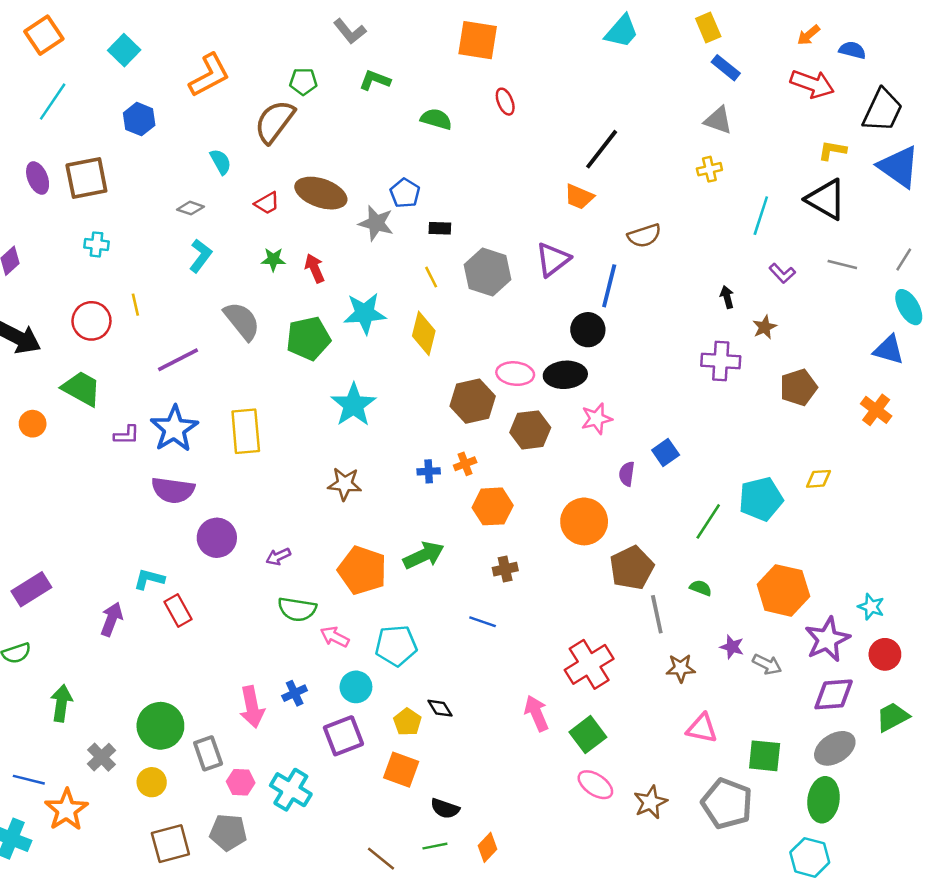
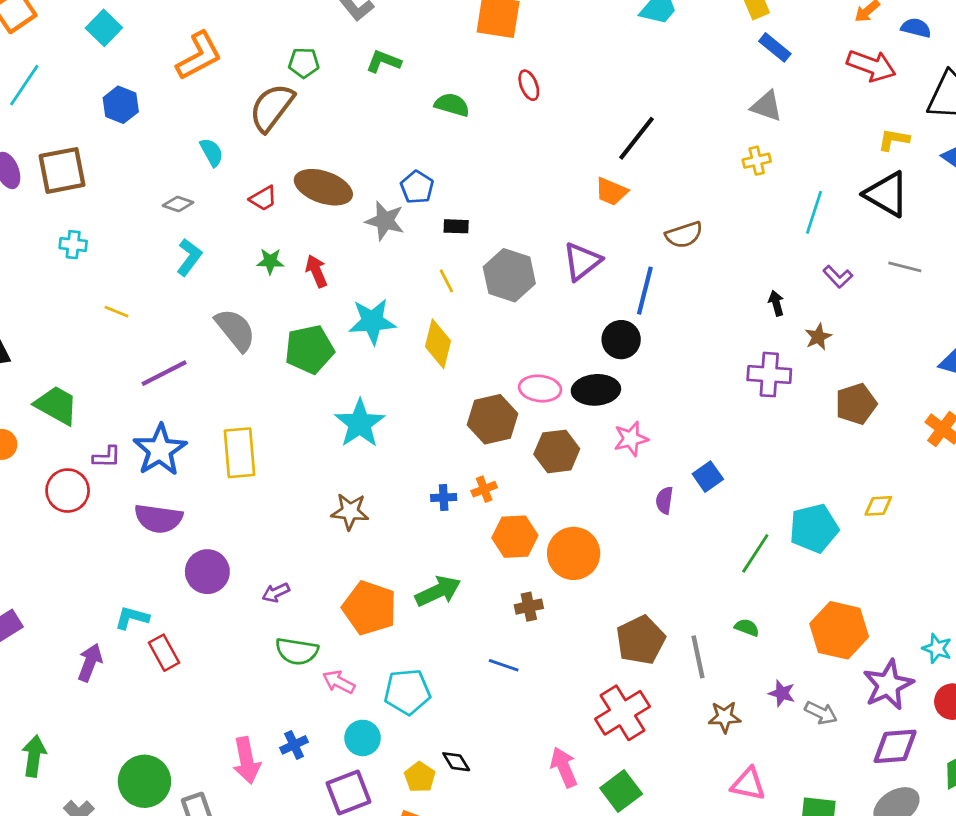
yellow line: (135, 305) -> (117, 312), turned -55
red circle: (91, 321) -> (68, 491), moved
orange circle: (584, 521) -> (574, 553), moved
brown pentagon: (632, 568) -> (641, 640), moved

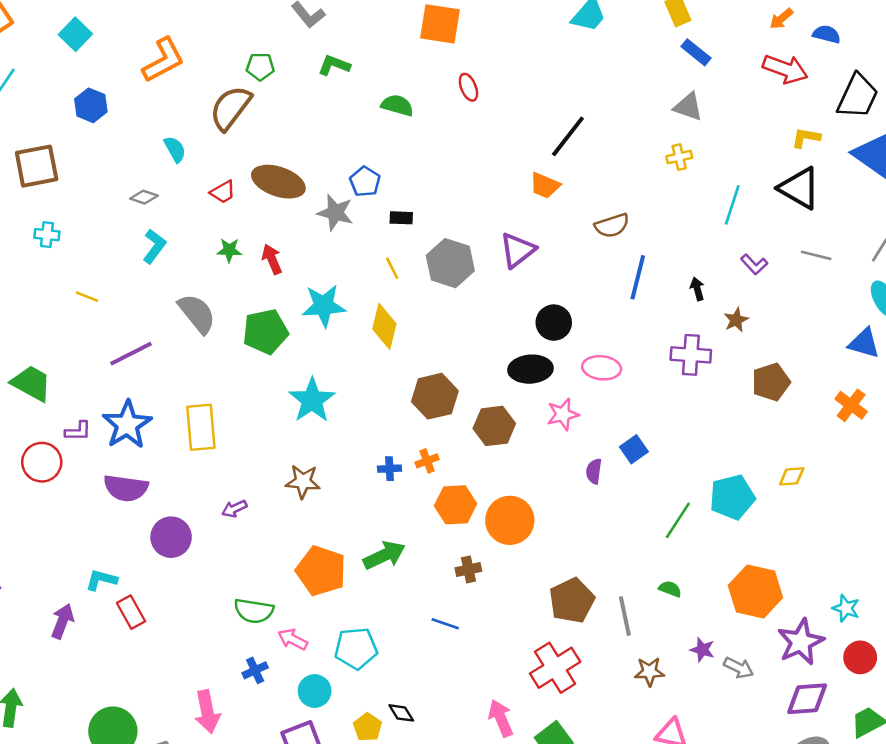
blue line: (645, 291) -> (638, 277), moved
pink ellipse: (540, 389) -> (602, 368), moved
purple arrow: (276, 593) -> (234, 509), moved
blue cross: (294, 745) -> (255, 670), moved

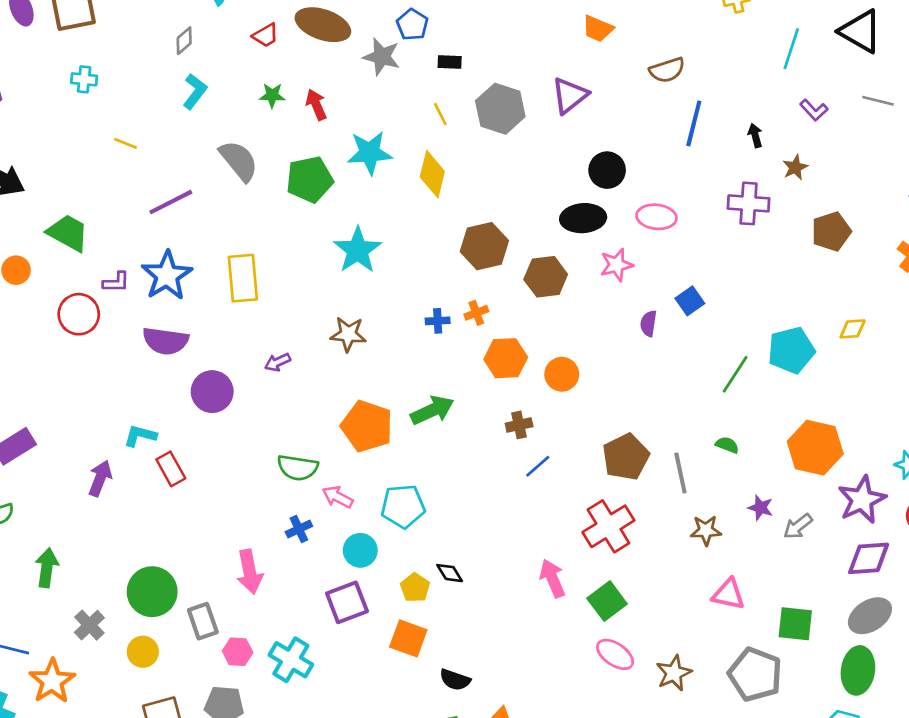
gray diamond: (144, 197) -> (184, 41), turned -60
orange circle: (510, 520) -> (562, 374), size x0.7
blue line: (445, 624) -> (538, 466), moved, turned -60
gray arrow: (739, 668) -> (798, 526), turned 116

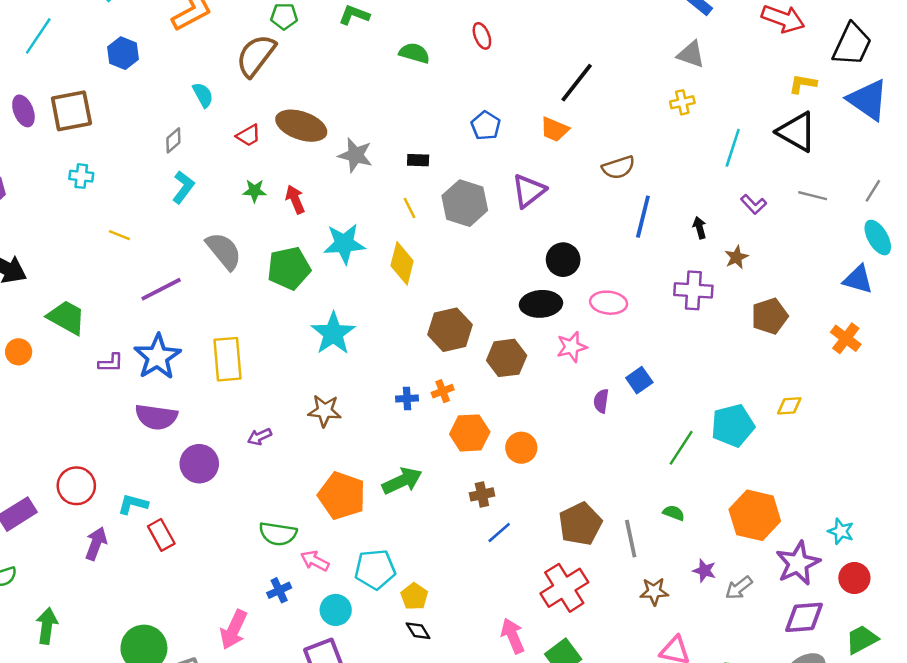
blue pentagon: (412, 25) -> (486, 126), moved
red circle: (79, 314) -> (76, 486), moved
pink arrow: (250, 572) -> (234, 630), turned 36
yellow pentagon: (415, 588) -> (414, 596), moved

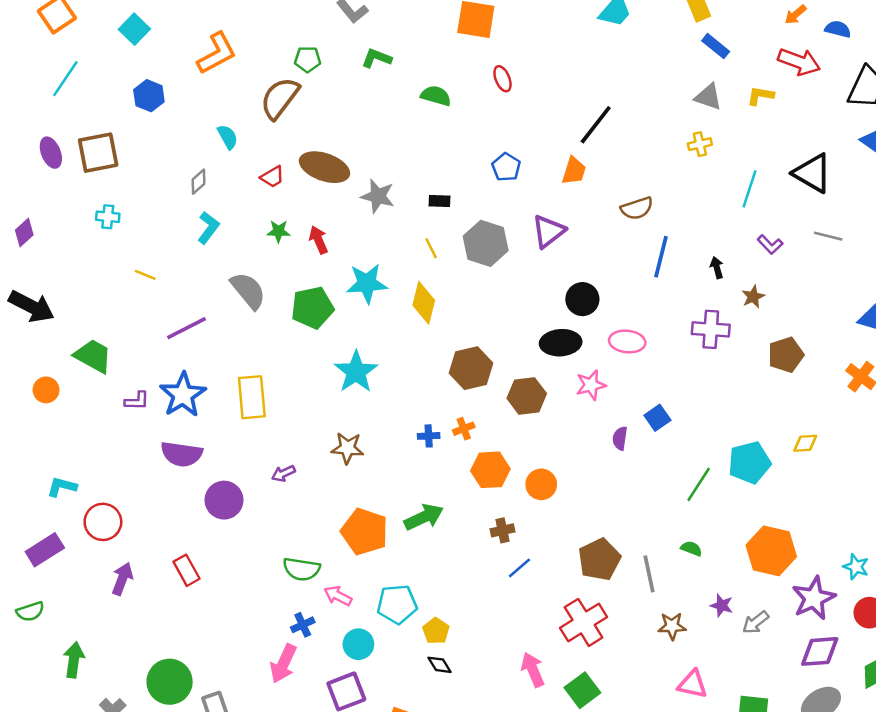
yellow L-shape: (803, 84) -> (760, 96), moved
orange trapezoid: (554, 129) -> (574, 171), turned -96
cyan L-shape: (133, 504) -> (62, 487), moved
pink arrow: (234, 630) -> (283, 664), moved

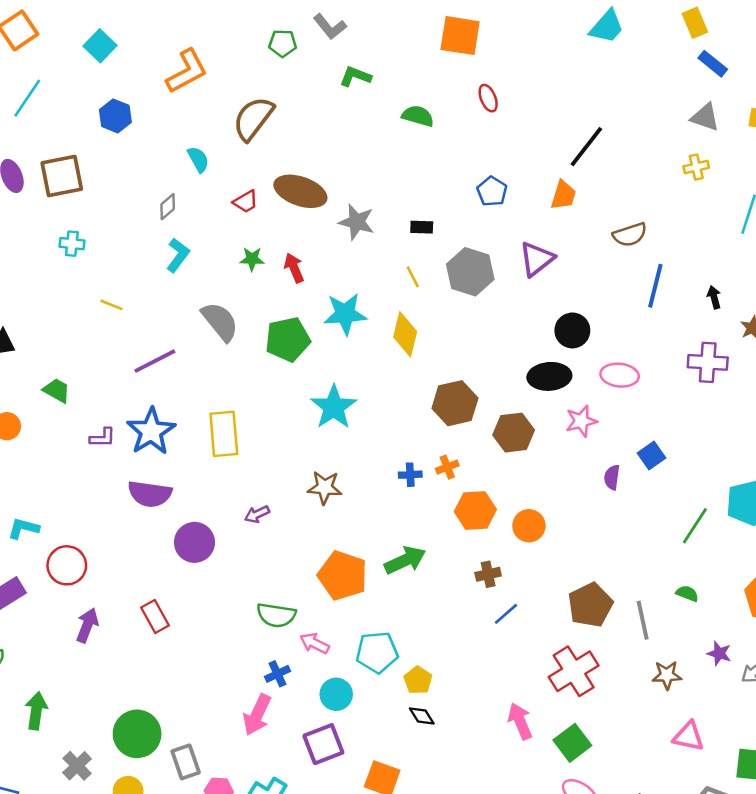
green pentagon: (308, 59) -> (283, 43), moved
green trapezoid: (93, 356) -> (57, 390), size x0.7

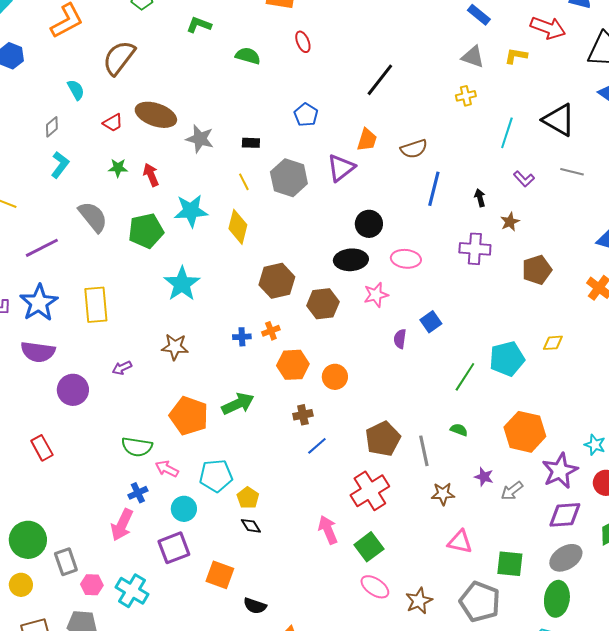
orange trapezoid: (563, 195) -> (367, 140), moved

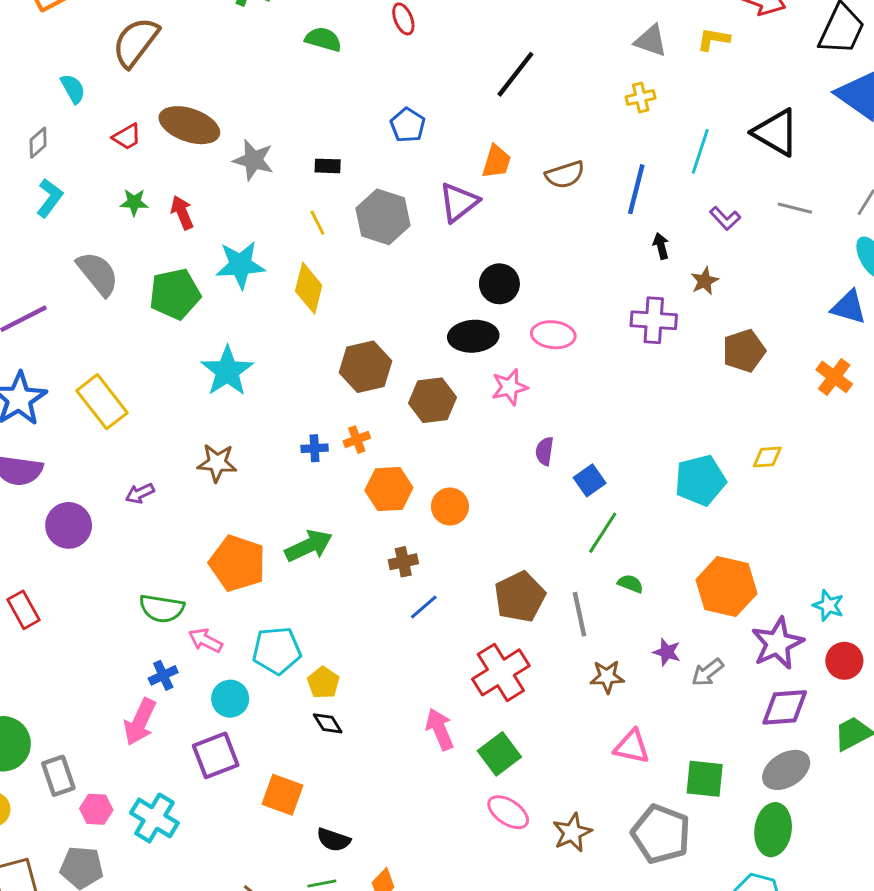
blue line: (434, 189) -> (636, 189), moved
yellow rectangle: (96, 305) -> (102, 402), turned -33
blue square: (431, 322) -> (590, 480), moved
green line: (465, 377) -> (603, 533), moved

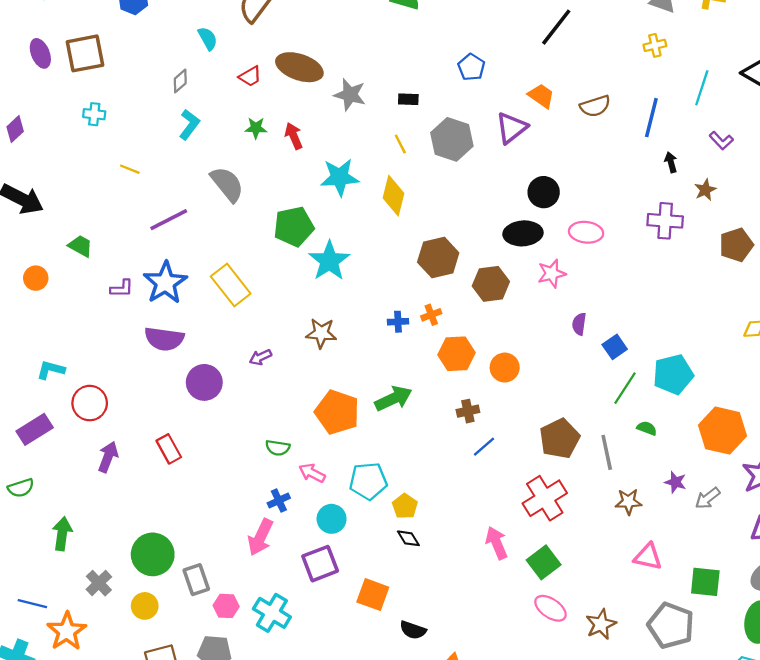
orange trapezoid: (497, 162) -> (541, 96), turned -72
green pentagon: (175, 294) -> (294, 227), moved
cyan pentagon: (700, 480) -> (673, 374), moved
green semicircle: (162, 608) -> (278, 448), size x0.7

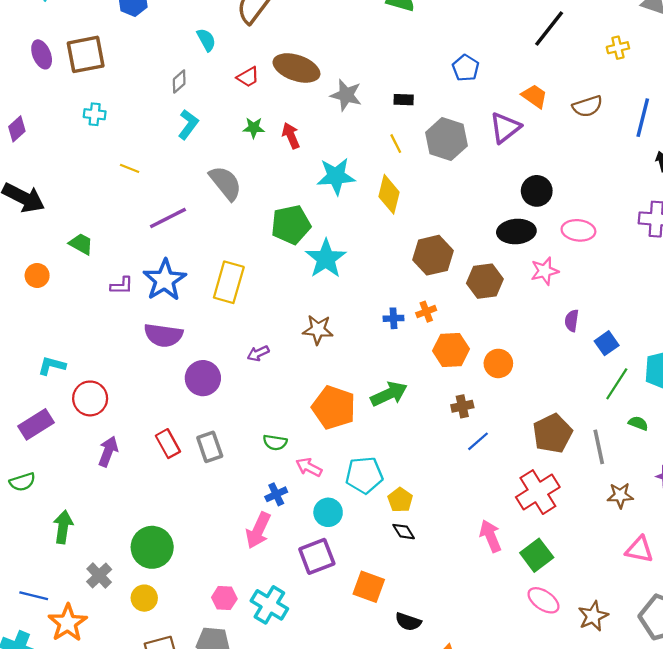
yellow cross: (655, 45) -> (618, 48), moved
yellow rectangle: (231, 285) -> (229, 282), turned 54
gray rectangle: (196, 580) -> (210, 447), moved

